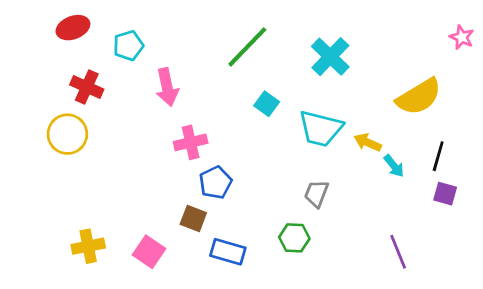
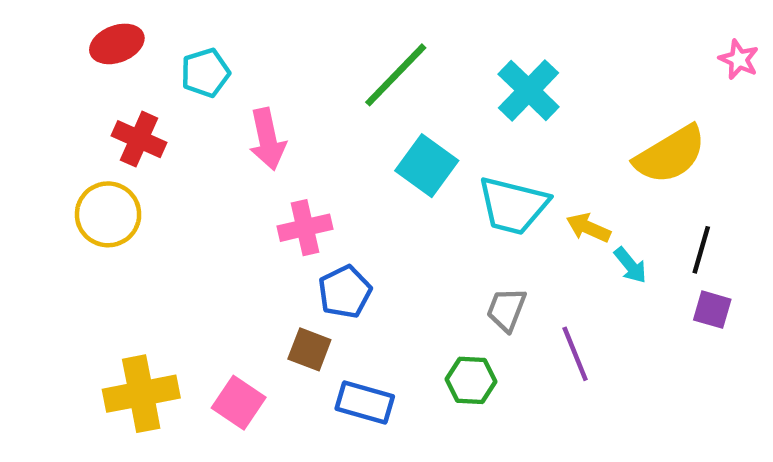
cyan square: (267, 104) -> (427, 166), size x1.5
yellow cross: (88, 246) -> (141, 394), size x1.4
purple line: (398, 252) -> (575, 354), moved

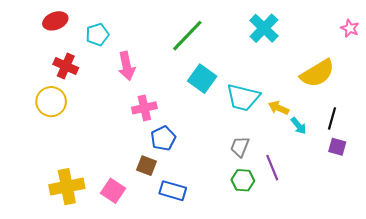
cyan cross: (529, 90) -> (264, 28), moved
green hexagon: (471, 380) -> (243, 180), moved

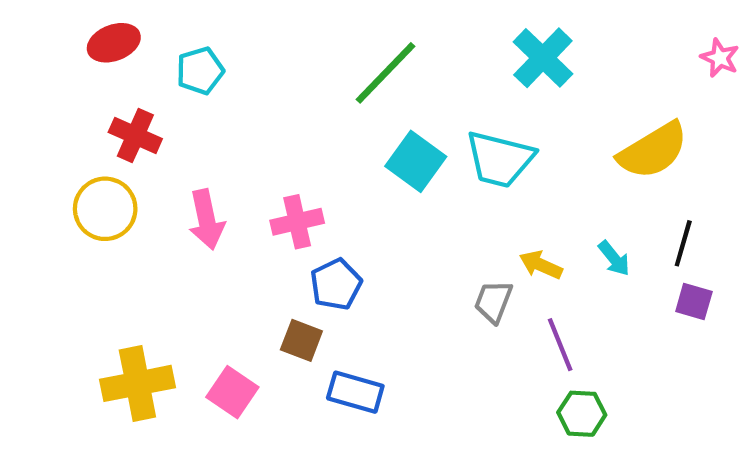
pink arrow: (127, 66) -> (207, 220), moved
cyan trapezoid: (243, 97) -> (500, 159), moved
yellow arrow: (279, 108) -> (541, 265), moved
green hexagon: (243, 180) -> (582, 414), moved

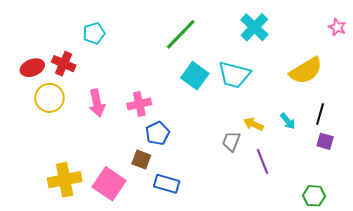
red ellipse: (114, 43) -> (32, 68), moved
pink square: (232, 392) -> (109, 184), size x1.4
green hexagon: (582, 414) -> (314, 196), moved

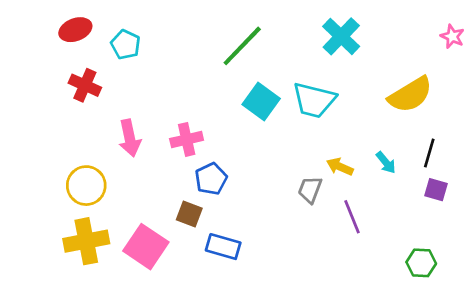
cyan pentagon: (94, 33) -> (126, 45), turned -30
red ellipse: (32, 68) -> (75, 30), moved
yellow circle: (49, 98) -> (86, 186), moved

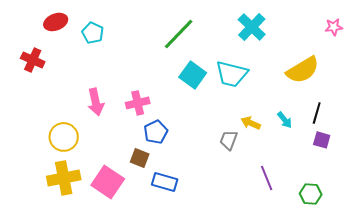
pink star: (452, 36) -> (334, 27), turned -30
red cross: (85, 85) -> (33, 60), moved
purple line: (352, 217) -> (267, 178), moved

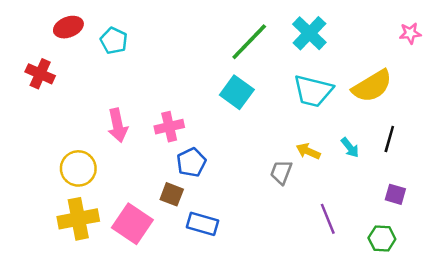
green line: (179, 34) -> (249, 42), moved
cyan trapezoid: (232, 74) -> (313, 91), moved
purple square: (322, 140) -> (395, 194), moved

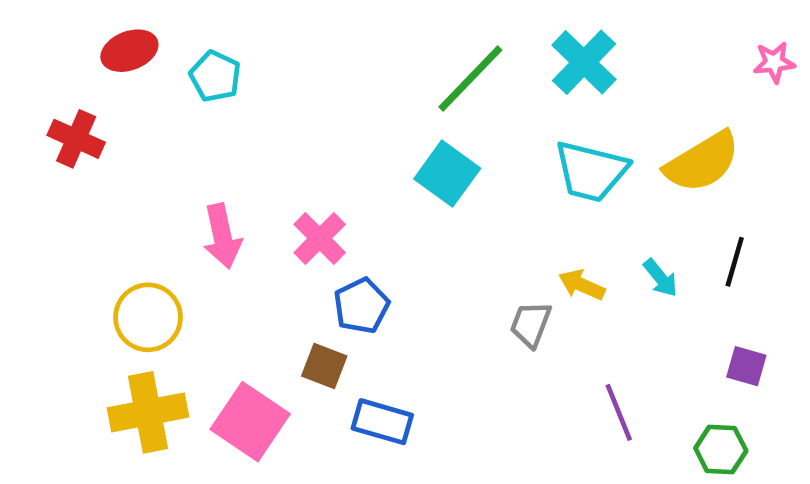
pink cross: (169, 127) -> (320, 238), turned -32

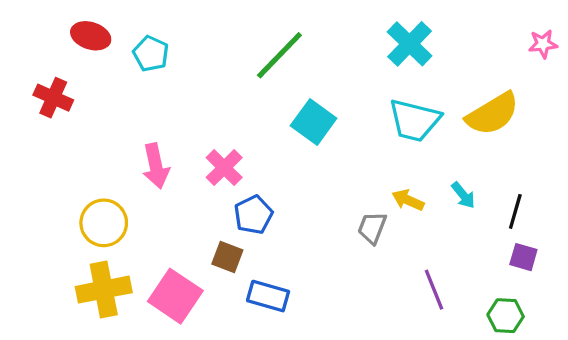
red ellipse: (129, 51) -> (91, 36), turned 39
green line: (470, 78) -> (279, 55), moved
black line: (735, 262) -> (515, 211), moved

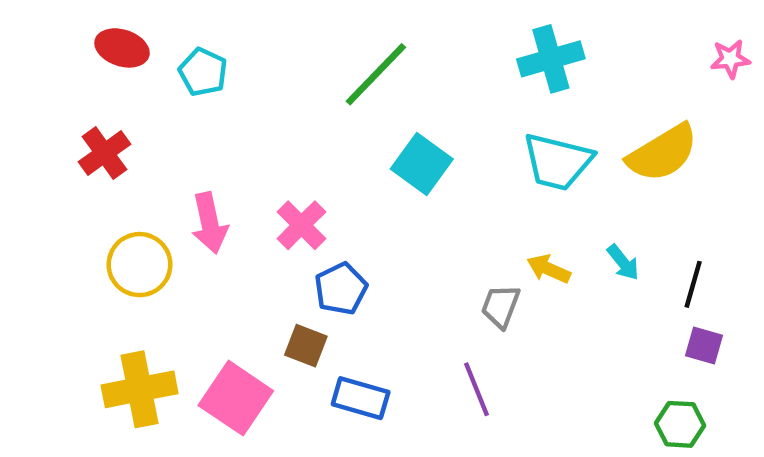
cyan cross: (410, 44) -> (551, 59), turned 30
red cross: (53, 98) -> (105, 153), moved, turned 30
yellow circle: (104, 223) -> (140, 265), moved
purple line: (434, 290) -> (476, 389), moved

